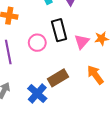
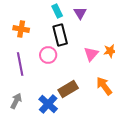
black rectangle: (59, 30) -> (60, 35), moved

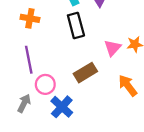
pink circle: (48, 55) -> (45, 84), moved
brown rectangle: (68, 89) -> (85, 73), moved

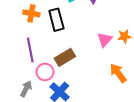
black rectangle: (76, 25) -> (56, 20), moved
brown rectangle: (85, 73) -> (65, 57), moved

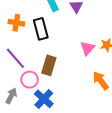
purple line: (30, 50) -> (15, 58), turned -30
brown rectangle: (65, 57) -> (49, 65), turned -42

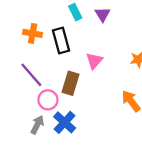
pink triangle: (87, 48) -> (94, 61), moved
gray arrow: (11, 96) -> (37, 125), moved

